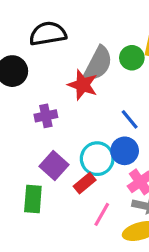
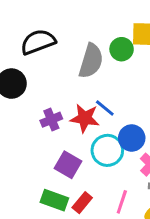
red star: (83, 85) -> (85, 118), moved
blue line: (130, 119) -> (105, 108), moved
red rectangle: (85, 183) -> (82, 203), moved
green rectangle: (33, 199) -> (54, 200), turned -64

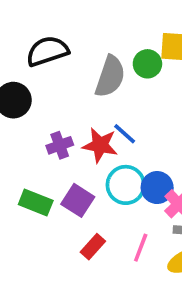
blue circle: (132, 138) -> (157, 188), moved
green rectangle: (54, 200) -> (36, 202), moved

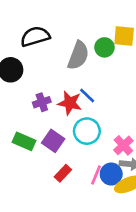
blue circle: (157, 188) -> (111, 174), moved

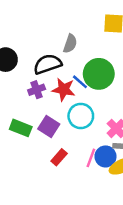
black semicircle: (35, 36) -> (48, 64), moved
green circle: (104, 47) -> (99, 74), moved, size x1.6
gray semicircle: (78, 55) -> (70, 44), size x0.7

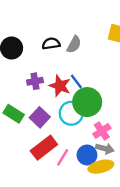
black semicircle: (48, 64) -> (51, 44), moved, size x0.7
green circle: (99, 74) -> (87, 102), moved
red rectangle: (59, 157) -> (44, 148), size x1.6
pink line: (91, 158) -> (63, 157), moved

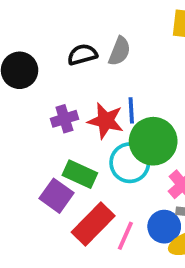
blue line: (76, 82) -> (131, 110), turned 42
green rectangle: (14, 114) -> (80, 174), moved
purple square: (40, 117) -> (56, 196), moved

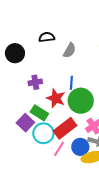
black semicircle: (82, 55) -> (47, 37), moved
red star: (106, 121) -> (56, 98), moved
cyan circle: (130, 163) -> (43, 133), moved
red rectangle: (93, 224) -> (65, 128), moved

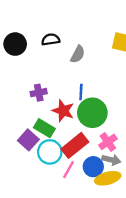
black circle: (15, 53) -> (15, 44), moved

